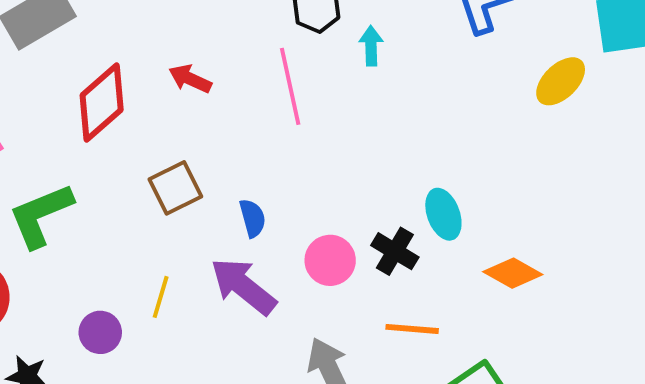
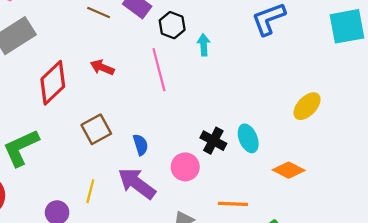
yellow ellipse: (561, 81) -> (307, 106), moved
black cross: (395, 251) -> (213, 141), moved

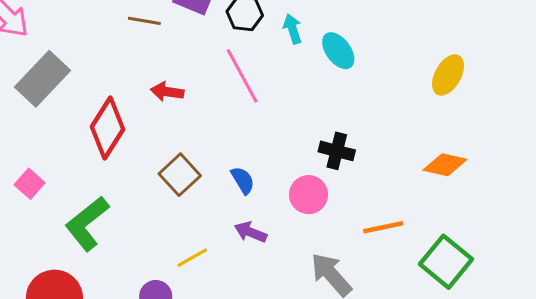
cyan ellipse: (248, 138) -> (338, 51), moved
purple arrow: (137, 183) -> (251, 232), size x0.6
yellow line: (90, 191) -> (192, 258), turned 60

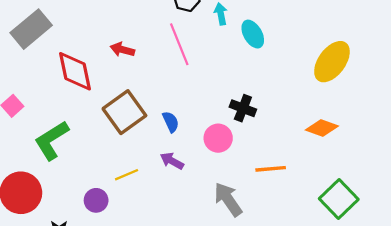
yellow ellipse: (448, 75) -> (332, 62), size x1.4
red diamond: (107, 128) -> (75, 71), turned -51
brown square: (180, 175) -> (124, 112), size x1.4
green square: (446, 262) -> (339, 199), moved

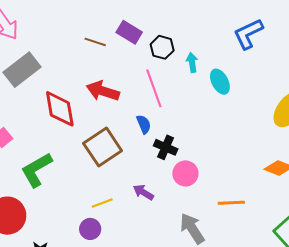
red arrow: (122, 50) -> (103, 91), size x1.5
black cross: (243, 108) -> (166, 147), moved
blue semicircle: (171, 122) -> (144, 124), moved
purple circle: (96, 200) -> (90, 229), moved

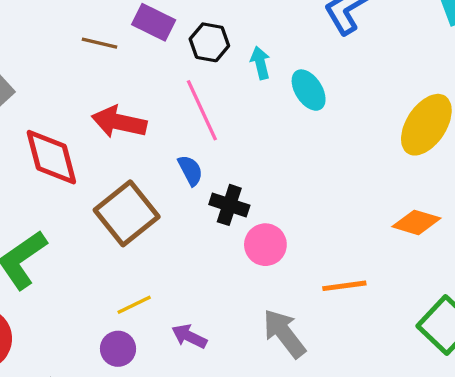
purple arrow: (143, 192) -> (189, 336), moved

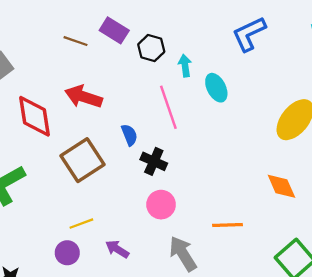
pink line: (202, 110) -> (168, 107), moved
orange diamond: (416, 222) -> (281, 186), turned 44
pink circle: (265, 245) -> (161, 205), moved

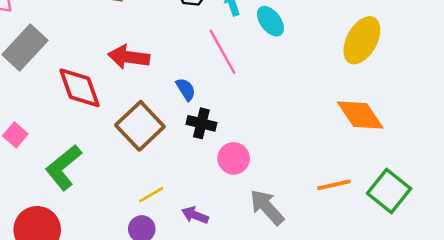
black cross: (154, 161) -> (201, 123), moved
orange diamond: (281, 186) -> (360, 115), size x1.4
orange line: (228, 225) -> (334, 185), moved

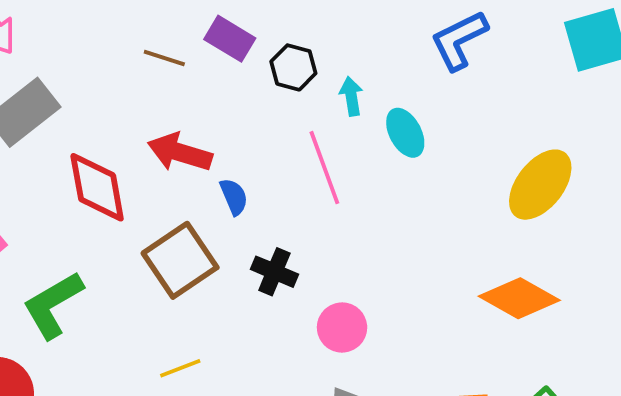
blue semicircle: (186, 89) -> (234, 197), moved
orange diamond: (360, 115) -> (519, 298), turned -36
pink circle: (234, 158) -> (342, 327), moved

